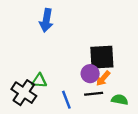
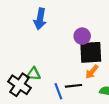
purple circle: (90, 74) -> (82, 36), moved
black line: (94, 94) -> (74, 86), moved

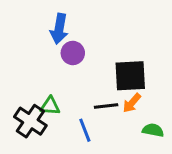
purple circle: (82, 36) -> (73, 53), moved
black line: (74, 86) -> (106, 106), moved

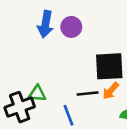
purple circle: (73, 53) -> (71, 27), moved
black cross: (30, 121) -> (20, 107), turned 36

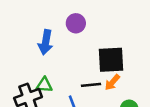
blue arrow: (45, 24) -> (46, 42), moved

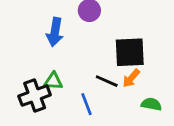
black line: (91, 85) -> (107, 81), turned 30

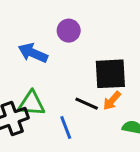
blue arrow: (55, 32) -> (33, 53), turned 104
green triangle: (53, 81) -> (31, 104), size x1.4

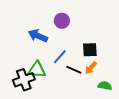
black square: (110, 74) -> (90, 50), size x0.7
blue line: (66, 127) -> (60, 57), moved, turned 63

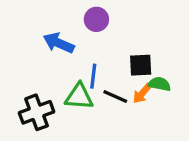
blue line: (60, 57) -> (93, 76), turned -35
green triangle: (37, 70) -> (79, 97), moved
green semicircle: (105, 86) -> (159, 84), moved

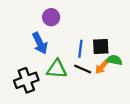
purple circle: (96, 19) -> (51, 17), moved
blue arrow: (59, 43) -> (40, 43), moved, turned -140
blue line: (93, 76) -> (80, 49), moved

